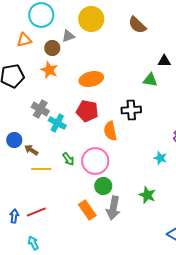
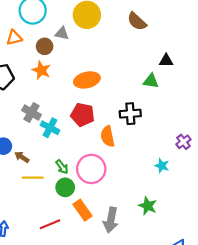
gray triangle: (68, 36) -> (62, 33), turned 32
green circle: (103, 186) -> (65, 187), moved
orange rectangle: (87, 210) -> (83, 210), moved
red line: (36, 212) -> (50, 224), moved

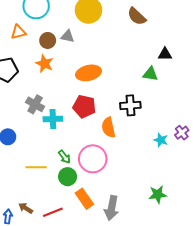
gray triangle: (62, 33) -> (68, 36), moved
cyan cross: (50, 128) -> (53, 119), turned -30
brown arrow: (22, 157) -> (26, 208), moved
cyan star: (162, 166) -> (161, 140), moved
green star: (148, 206) -> (158, 194), moved, turned -30

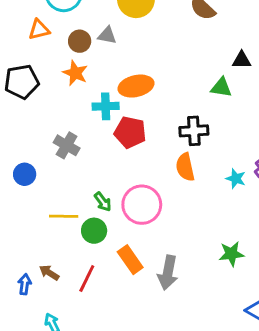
gray cross: (35, 104) -> (67, 145), moved
cyan cross: (53, 119) -> (106, 106), moved
orange semicircle: (108, 127) -> (185, 167), moved
green circle: (68, 177) -> (94, 231), moved
red line: (53, 212) -> (87, 278), turned -42

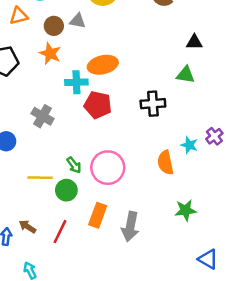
green triangle: (221, 87) -> (186, 75), moved
orange semicircle: (185, 167) -> (165, 163), moved
orange rectangle: (130, 260) -> (98, 215), turned 55

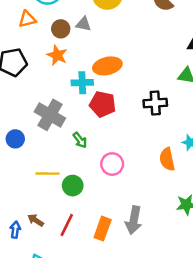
gray cross: (43, 116) -> (50, 115), size x1.4
green arrow: (74, 165) -> (80, 140), moved
pink circle: (108, 168) -> (112, 164), size x0.7
orange rectangle: (98, 215) -> (103, 229), moved

